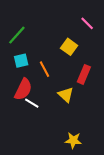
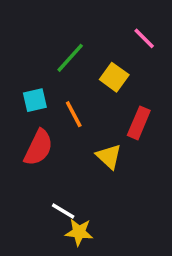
green line: (17, 35) -> (70, 58), moved
white line: (32, 103) -> (63, 211), moved
yellow star: (73, 140) -> (79, 232), moved

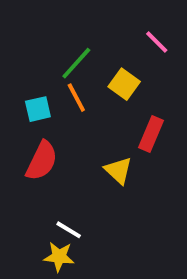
orange line: (74, 114) -> (76, 98), moved
yellow star: (79, 232) -> (59, 257), moved

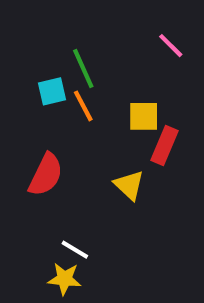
green line: (76, 63) -> (83, 68), turned -66
yellow square: (124, 84) -> (144, 116), moved, turned -36
cyan square: (38, 109) -> (52, 91), moved

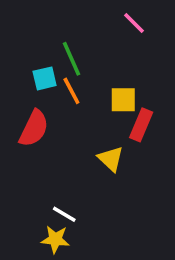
pink line: (171, 46) -> (134, 23), moved
red semicircle: (46, 175) -> (34, 128), moved

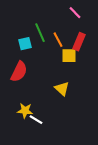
orange line: (71, 91) -> (58, 40), moved
red rectangle: (141, 125) -> (79, 42), moved
yellow star: (55, 239) -> (25, 111), moved

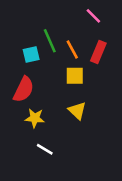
yellow square: (69, 56) -> (75, 76), moved
yellow star: (25, 111) -> (35, 118), moved

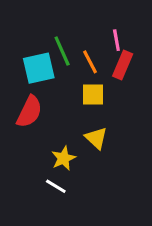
pink line: (93, 16) -> (116, 40), moved, turned 35
cyan square: (31, 55) -> (39, 68), size x1.5
yellow star: (35, 118) -> (64, 158), moved, turned -30

